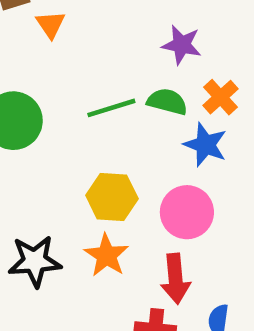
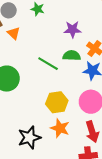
green line: (111, 108) -> (48, 64), turned 60

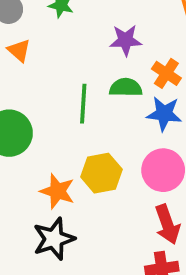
green line: (48, 64) -> (83, 104), turned 65
orange star: (60, 128) -> (57, 191), moved

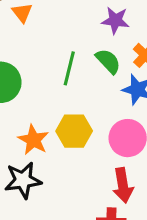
green semicircle: (126, 88) -> (108, 61), turned 36

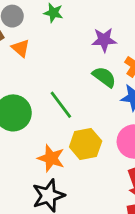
green line: (69, 68) -> (61, 105), moved, turned -40

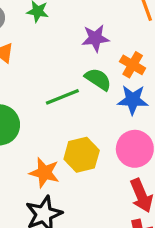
green line: (61, 105) -> (62, 97), moved, turned -72

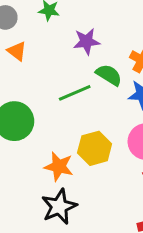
purple star: (95, 38) -> (86, 41), moved

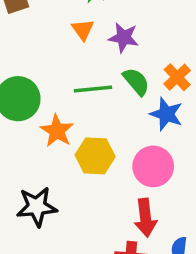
orange triangle: (17, 51) -> (83, 30), moved
orange star: (59, 166) -> (57, 131), moved

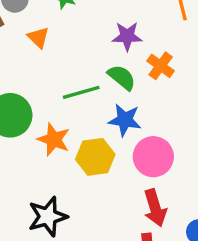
orange triangle: (83, 30) -> (38, 37), moved
purple star: (124, 38) -> (127, 36), moved
blue star: (166, 114) -> (125, 120), moved

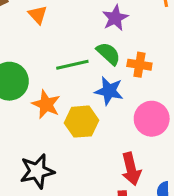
purple star: (127, 36) -> (115, 18), turned -30
orange cross: (161, 66) -> (139, 65), moved, turned -30
pink circle: (153, 157) -> (152, 119), moved

